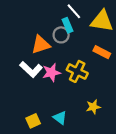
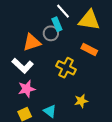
pink star: (51, 73) -> (27, 89), moved

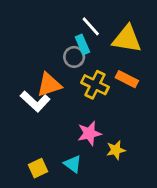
orange triangle: (32, 42) -> (49, 85), moved
yellow cross: (66, 68) -> (95, 85), moved
pink star: (27, 89) -> (89, 133), moved

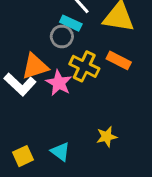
cyan rectangle: (82, 44) -> (71, 23), turned -42
pink star: (89, 133) -> (59, 83), moved, turned -30

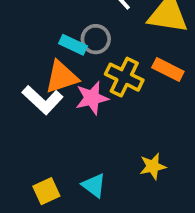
cyan rectangle: (71, 23) -> (73, 45), moved
pink star: (59, 83) -> (92, 98), turned 30

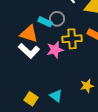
orange triangle: (62, 77) -> (29, 34), moved, turned 36
yellow cross: (124, 77) -> (72, 39), turned -30
yellow square: (46, 191) -> (31, 99), turned -32

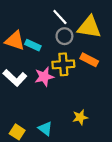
gray circle: (57, 19) -> (64, 36), moved
orange triangle: (29, 34) -> (15, 41), moved

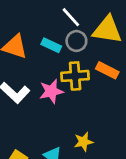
cyan rectangle: (33, 45) -> (51, 45), moved
yellow star: (80, 117) -> (83, 142), moved

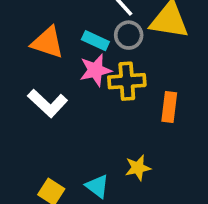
orange rectangle: (107, 70) -> (169, 107), moved, turned 70
pink star: (51, 91) -> (95, 70), moved

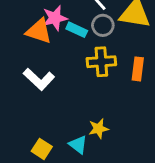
pink star: (95, 70) -> (55, 18), moved
orange rectangle: (169, 107) -> (138, 69), moved
yellow star: (138, 168) -> (98, 129), moved

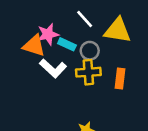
gray circle: (103, 25) -> (90, 51), moved
white L-shape: (39, 79) -> (53, 68), moved

